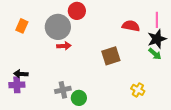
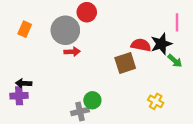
red semicircle: (131, 26) -> (141, 45), moved
black star: (157, 39) -> (161, 44), moved
gray cross: (63, 90) -> (80, 112), moved
green circle: (79, 98) -> (92, 100), moved

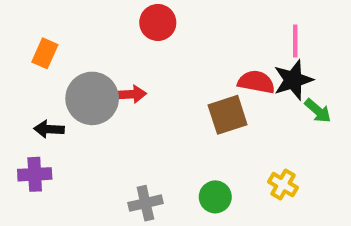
pink line: (177, 22) -> (295, 41), moved
gray circle: (65, 30) -> (92, 98), moved
black arrow: (24, 83) -> (49, 129), moved
green circle: (92, 100) -> (215, 197), moved

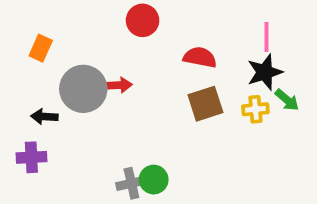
red semicircle: (256, 82) -> (200, 57), moved
yellow cross: (283, 185) -> (255, 109), moved, turned -35
green circle: (215, 197) -> (154, 180), moved

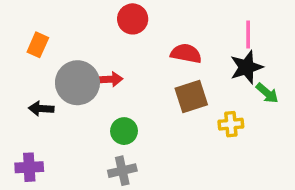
yellow cross: (255, 109) -> (231, 124), moved
purple cross: (31, 157) -> (29, 167), moved
green circle: (154, 180) -> (124, 131), moved

